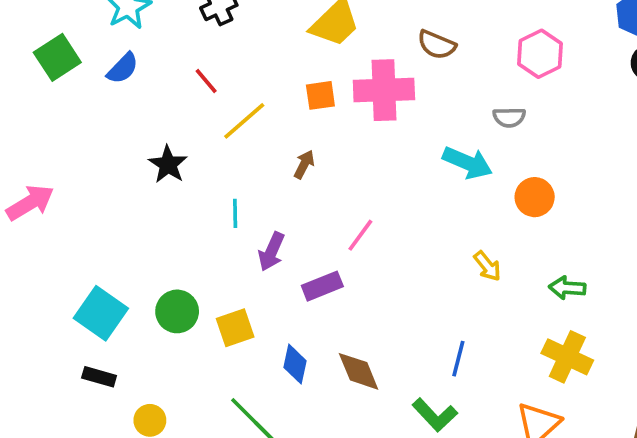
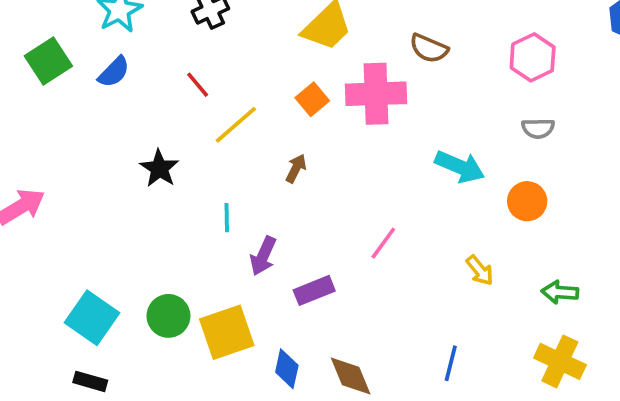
orange square: (320, 95) -> (312, 99), turned -32
gray semicircle: (509, 117) -> (538, 128), moved
pink line: (360, 235) -> (383, 243), moved
yellow square: (235, 328) -> (227, 332), size x1.4

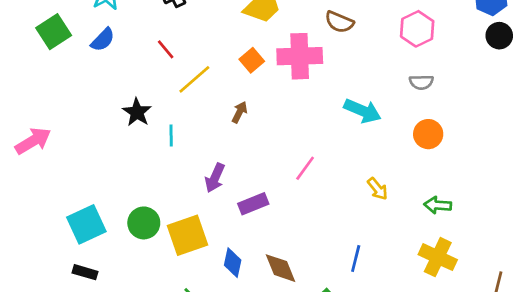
orange circle: (527, 201) -> (428, 134), moved
cyan line: (227, 218) -> (171, 135), moved
cyan square: (92, 318) -> (86, 224), turned 30

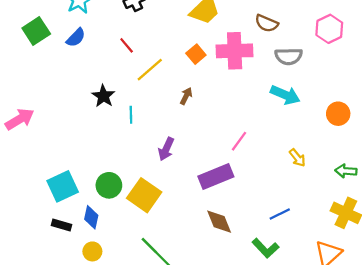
gray semicircle: (421, 82) -> (289, 56), moved, size x1.4
purple rectangle: (253, 204) -> (216, 176), moved, size x1.4
yellow square: (188, 235) -> (144, 195), turned -36
blue line: (356, 258) -> (280, 214), turned 50
blue diamond: (233, 263) -> (91, 217), moved

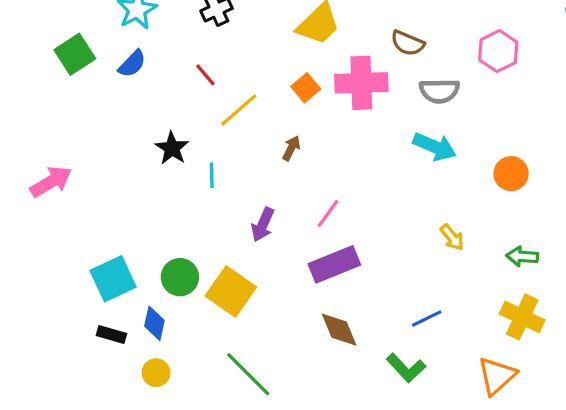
pink line: (239, 141) -> (328, 213), moved

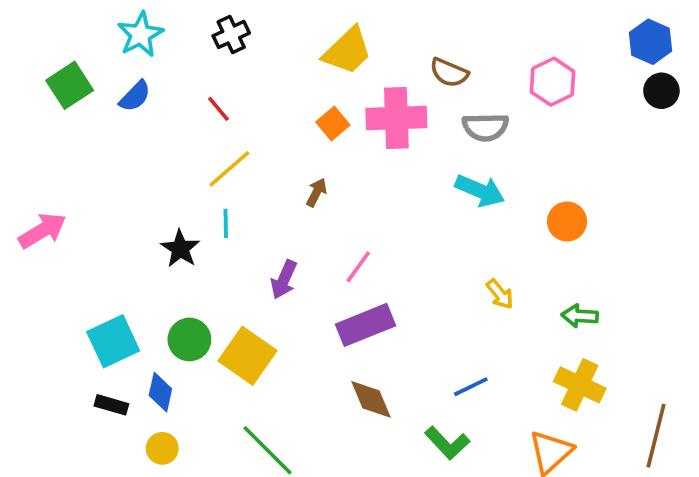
yellow line: (239, 110) -> (229, 169), moved
black star: (172, 148) -> (180, 249), moved

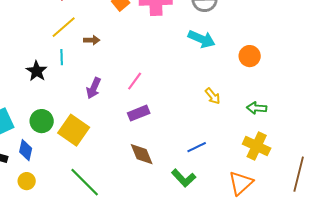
brown arrow: (317, 192) -> (92, 40), moved, turned 63
purple rectangle: (366, 325) -> (139, 113), size x0.7

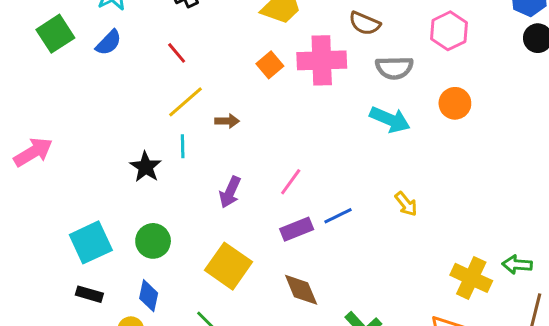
orange circle: (250, 56) -> (455, 103), moved
green arrow: (257, 108) -> (517, 265), moved
yellow square: (74, 130) -> (228, 266), moved
blue line: (197, 147) -> (338, 216), moved
blue diamond: (26, 150) -> (149, 296), moved

